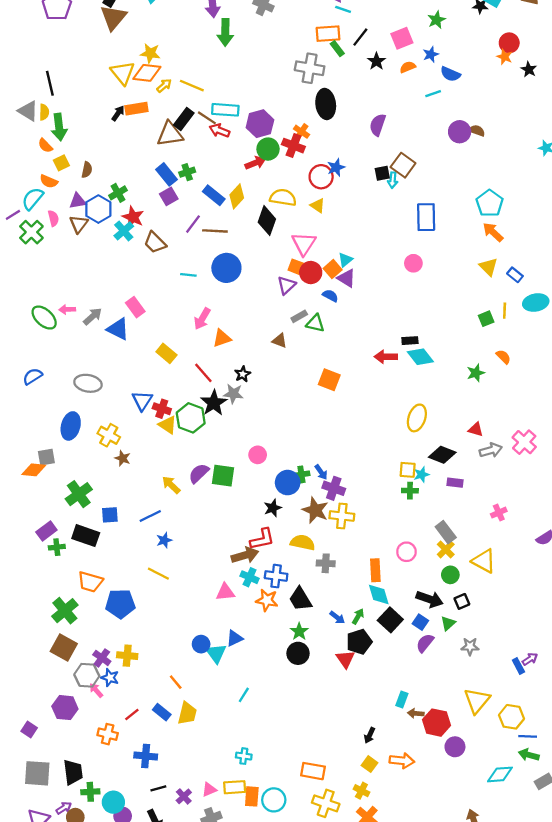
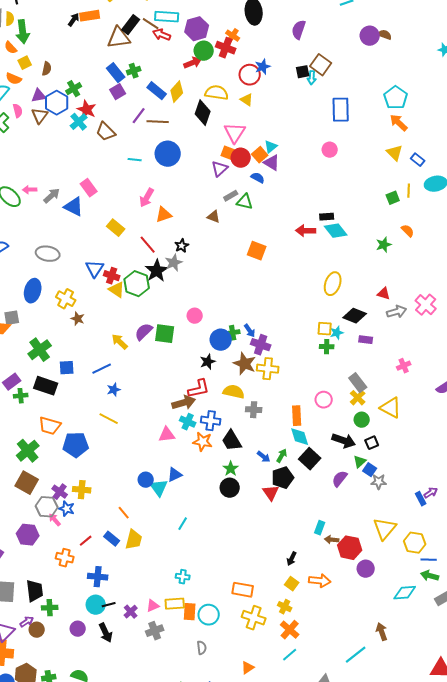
gray star: (233, 394) -> (174, 263), turned -30
blue square: (420, 622) -> (370, 470), moved
cyan circle: (113, 802) -> (96, 605), moved

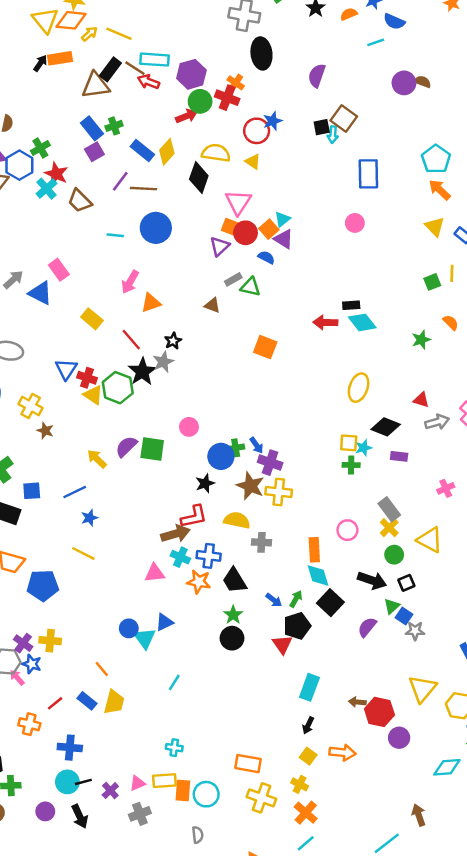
cyan rectangle: (320, 528) -> (309, 687), moved, size x1.5

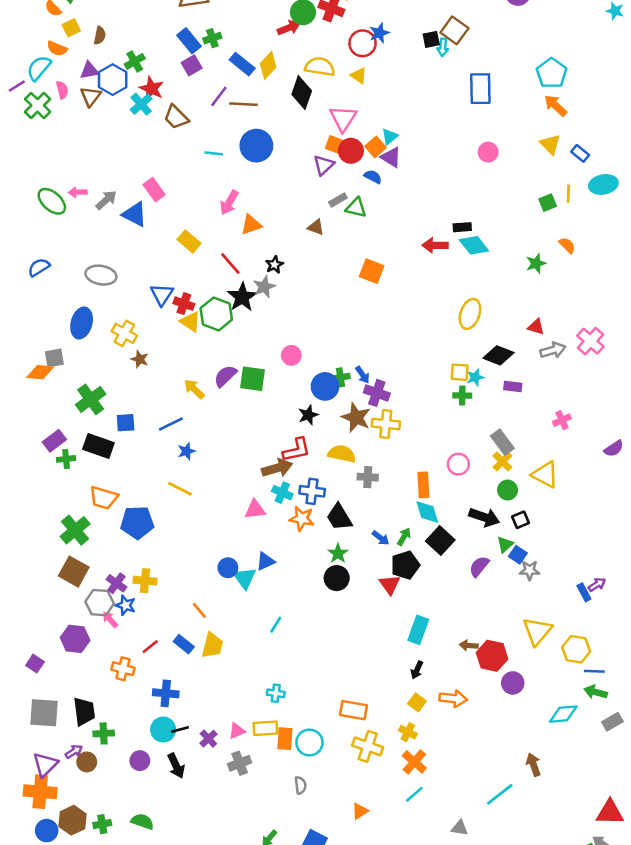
pink circle: (355, 223) -> (488, 152), moved

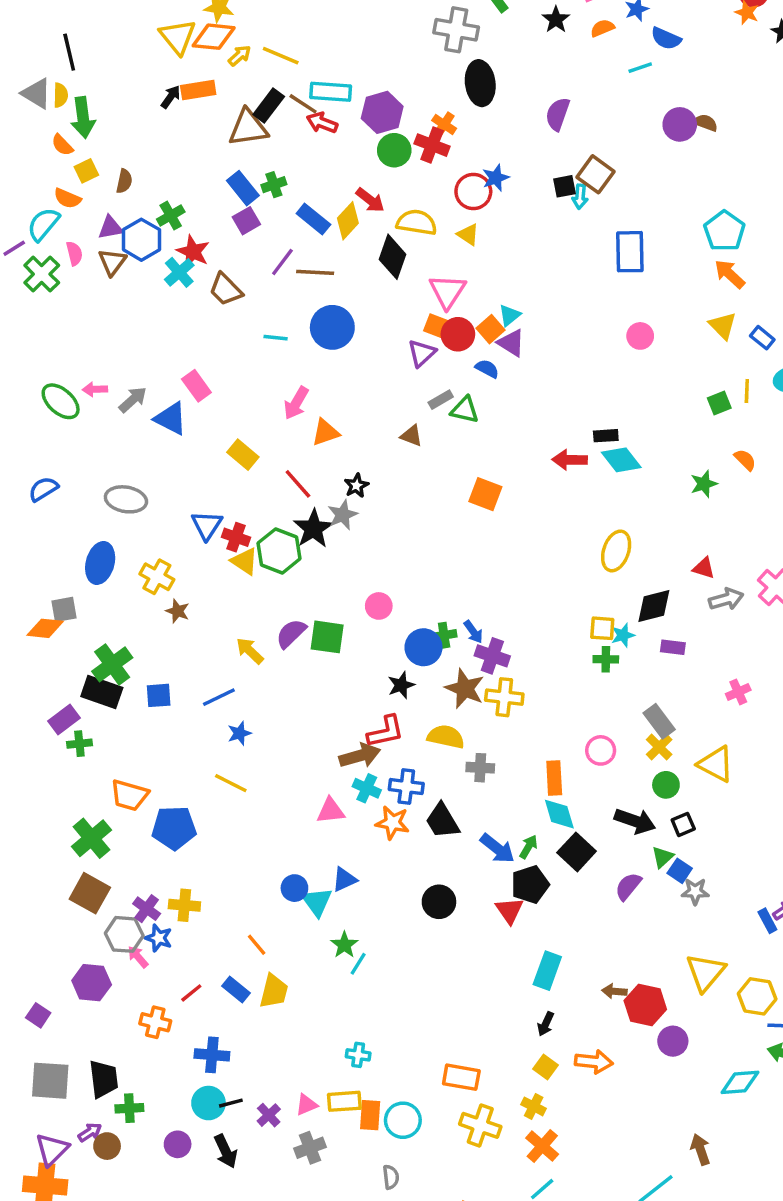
red arrow: (289, 28) -> (370, 200), moved, turned 60
black diamond: (498, 355) -> (654, 606), turned -36
black rectangle: (98, 446) -> (102, 692), moved
blue arrow: (381, 538) -> (497, 848), size x1.5
green star: (338, 553) -> (344, 945), moved

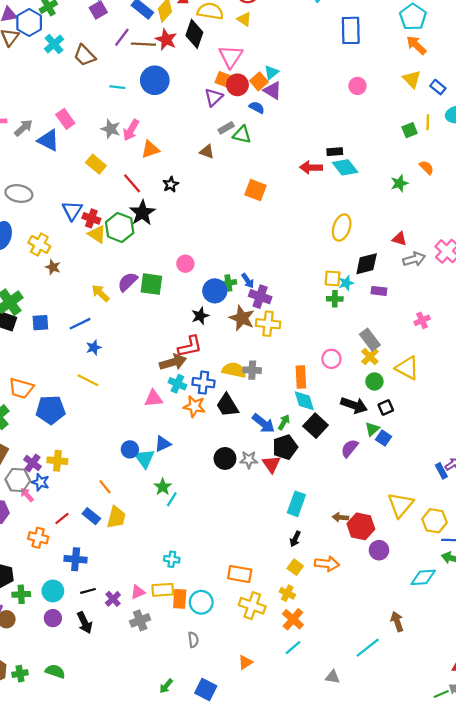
red star: (193, 252) -> (166, 40), moved
gray star: (343, 515) -> (111, 129), moved, turned -30
yellow semicircle: (446, 737) -> (234, 370), moved
gray star: (695, 891) -> (249, 460), moved
cyan circle: (208, 1103) -> (53, 591), moved

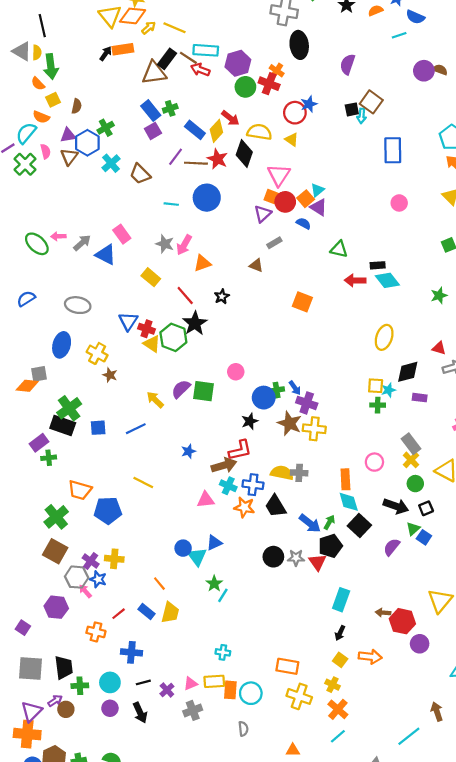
green triangle: (242, 135) -> (339, 249), moved
blue star: (94, 348) -> (188, 451), moved
orange triangle: (245, 662) -> (293, 750), turned 32

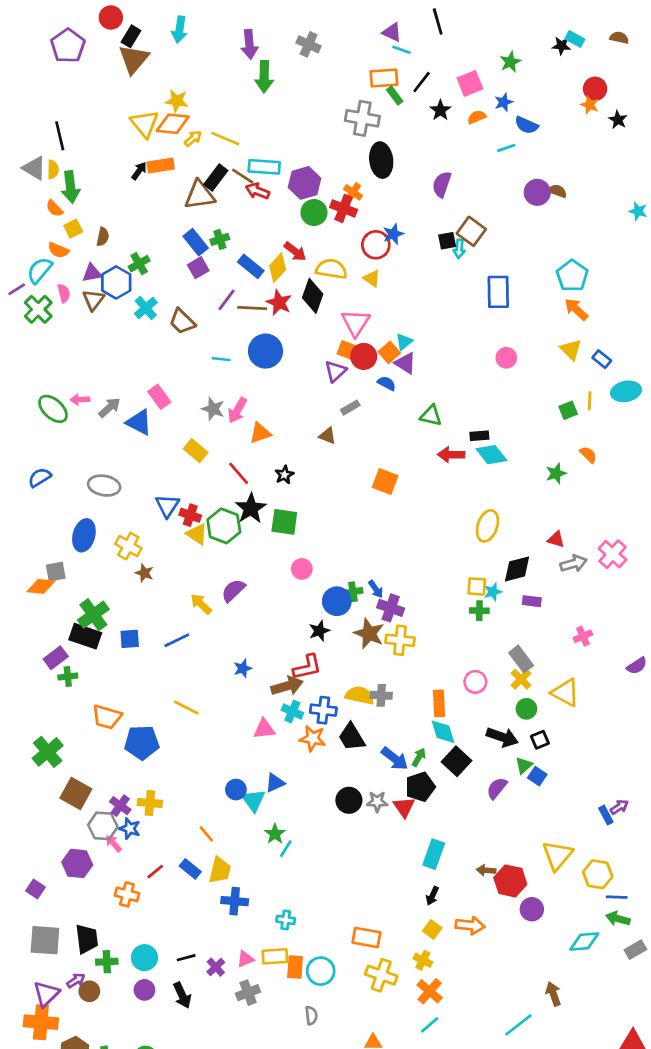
green square: (203, 391) -> (284, 522), moved
green cross: (56, 517) -> (48, 752), moved
blue cross: (131, 652) -> (235, 901), moved

